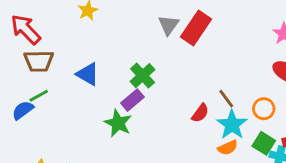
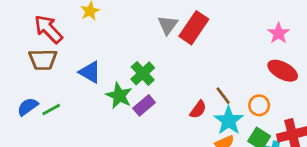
red arrow: (26, 29) -> (48, 29), moved
green line: (39, 96) -> (51, 109), moved
purple rectangle: (132, 100) -> (144, 105), moved
green star: (118, 123) -> (119, 96), moved

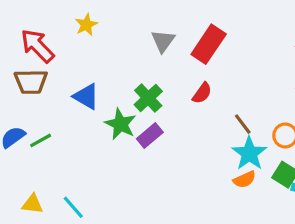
gray triangle: (168, 25) -> (163, 41), moved
red semicircle: (198, 109) -> (202, 93), moved

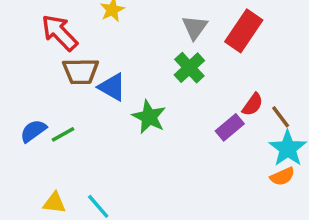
brown trapezoid: (31, 82) -> (81, 71), moved
red semicircle: (202, 93) -> (253, 105), moved
green cross: (148, 98) -> (189, 68), moved
purple rectangle: (150, 136) -> (230, 127), moved

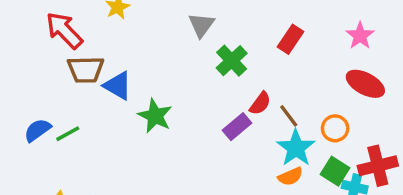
red rectangle: (244, 31) -> (291, 39), moved, size x0.7
green cross: (189, 68) -> (232, 61), moved

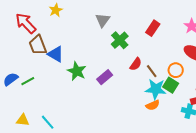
brown trapezoid: (86, 70) -> (38, 45), turned 70
purple rectangle: (237, 127) -> (105, 77), moved
orange circle: (335, 128) -> (176, 70), moved
cyan star: (296, 148) -> (156, 89), turned -30
green square: (335, 171) -> (171, 85), moved

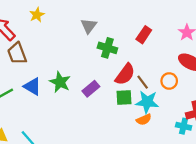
green cross: (120, 40) -> (107, 48), turned -30
blue triangle: (56, 54) -> (32, 86), moved
red semicircle: (136, 64) -> (125, 74), size x1.5
green square: (171, 85) -> (124, 98), moved, turned -35

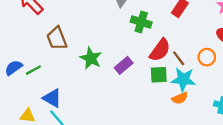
brown trapezoid: (17, 53) -> (57, 38), moved
blue triangle: (32, 86) -> (52, 98), moved

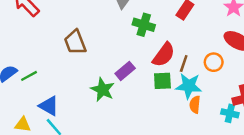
brown trapezoid: (57, 38) -> (75, 42), moved
green star: (91, 58) -> (103, 90), moved
brown line: (179, 58) -> (184, 63), turned 56
orange semicircle: (180, 98) -> (195, 105), moved, turned 119

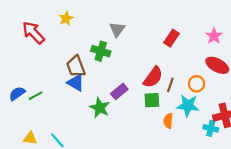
green cross: (144, 25) -> (101, 51), moved
cyan star: (189, 86) -> (188, 106), moved
orange semicircle: (195, 105) -> (168, 121), moved
blue triangle: (49, 106) -> (76, 83), moved

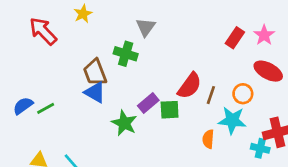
red rectangle: (172, 38) -> (235, 38), moved
green square: (152, 100) -> (170, 110), moved

